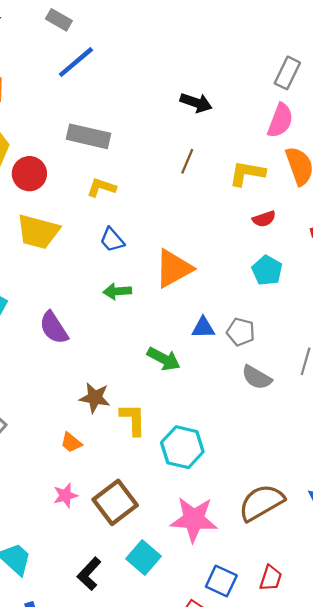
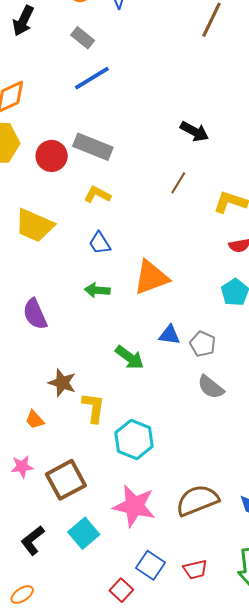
red circle: (29, 174) -> (52, 156), moved
red trapezoid: (271, 578) -> (195, 570), turned 50

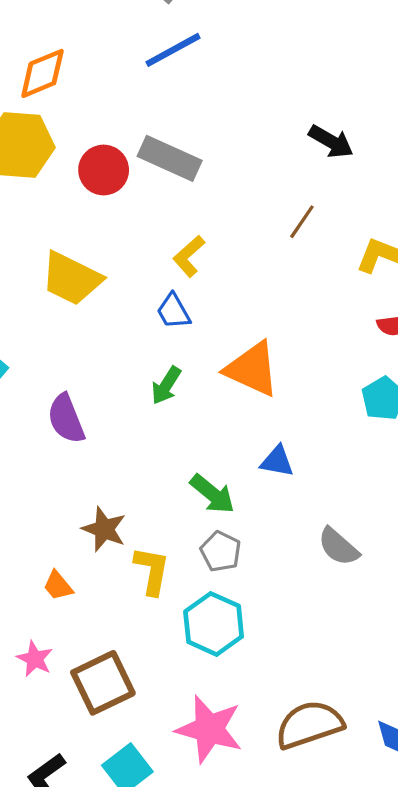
yellow L-shape: (97, 195) -> (189, 256), moved, turned -72
orange triangle: (151, 277) -> (252, 369), turned 42
green arrow: (97, 290) -> (166, 385), turned -65
gray pentagon: (203, 344) -> (221, 551), moved
pink star: (22, 467) -> (35, 659), turned 30

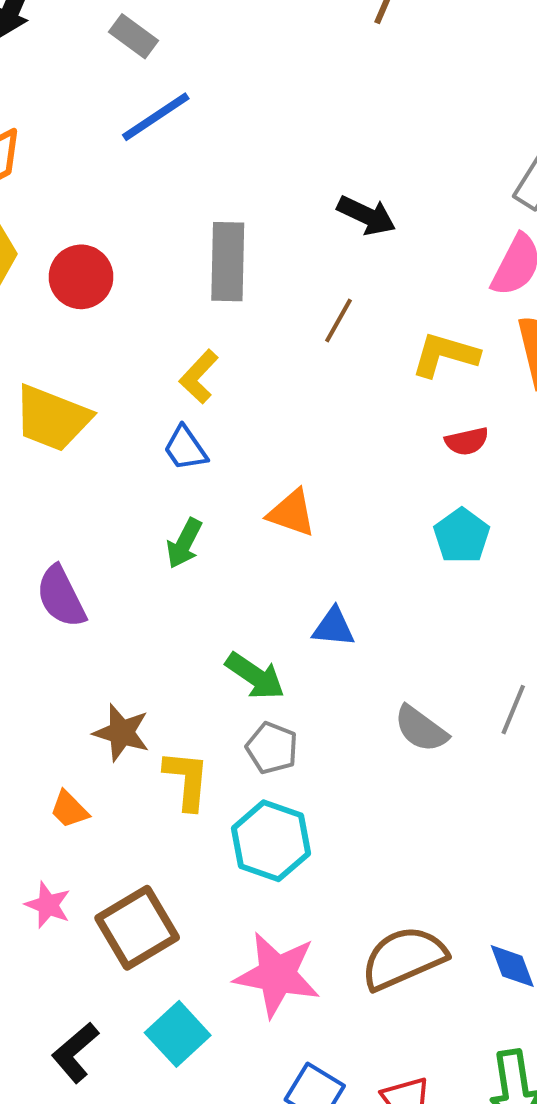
gray rectangle: (170, 158) -> (228, 262), moved, turned 72
orange triangle: (252, 369) -> (292, 513), size x0.7

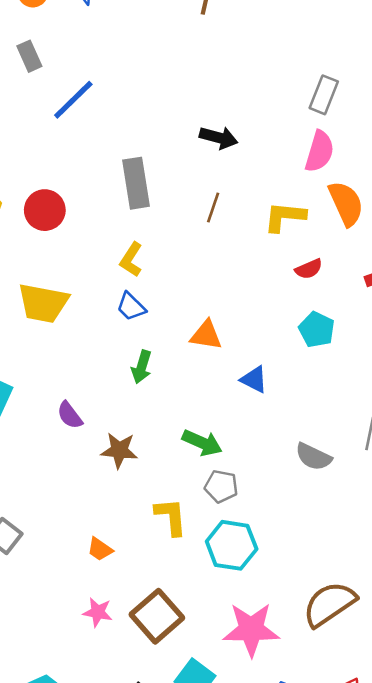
gray rectangle: (133, 36) -> (29, 56), moved, turned 40
purple semicircle: (61, 597) -> (70, 415), size x0.7
blue triangle: (334, 627) -> (254, 380), moved, turned 32
brown star: (122, 733) -> (119, 450), moved

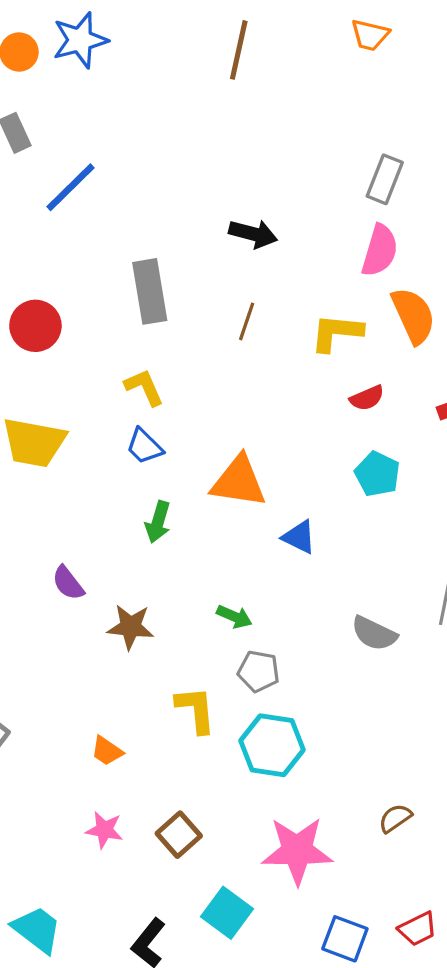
yellow L-shape: (131, 260) -> (144, 387), turned 124
orange triangle: (206, 335) -> (239, 482), size x1.4
green arrow: (202, 443) -> (234, 617), size x0.7
brown semicircle: (329, 604) -> (395, 818), size x0.5
brown square: (157, 616) -> (179, 835), size x0.7

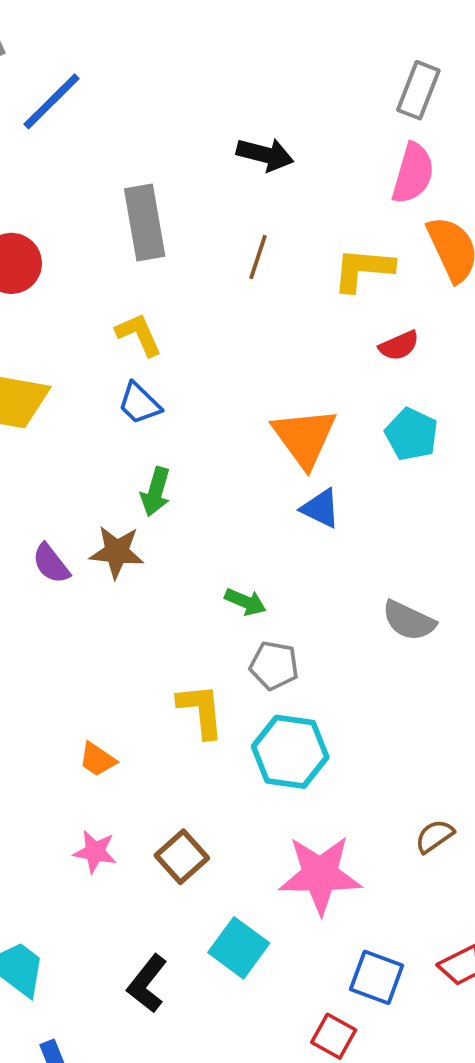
orange triangle: (239, 482) -> (304, 437), moved, turned 46
brown star: (130, 627) -> (117, 552), moved

